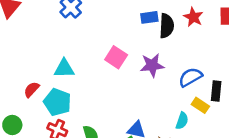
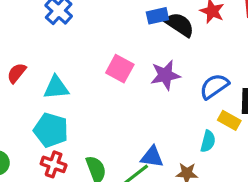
black semicircle: (167, 26) -> (180, 25), turned -55
red semicircle: (32, 90) -> (17, 73), moved

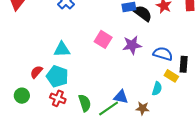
red semicircle: (17, 73) -> (36, 72), moved
blue semicircle: (214, 86) -> (163, 54), turned 48

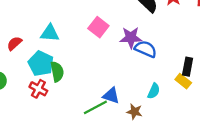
blue semicircle: (163, 54) -> (146, 49), moved
red semicircle: (36, 72) -> (14, 43), moved
yellow rectangle: (171, 76) -> (183, 81), moved
green semicircle: (85, 103) -> (57, 72), moved

